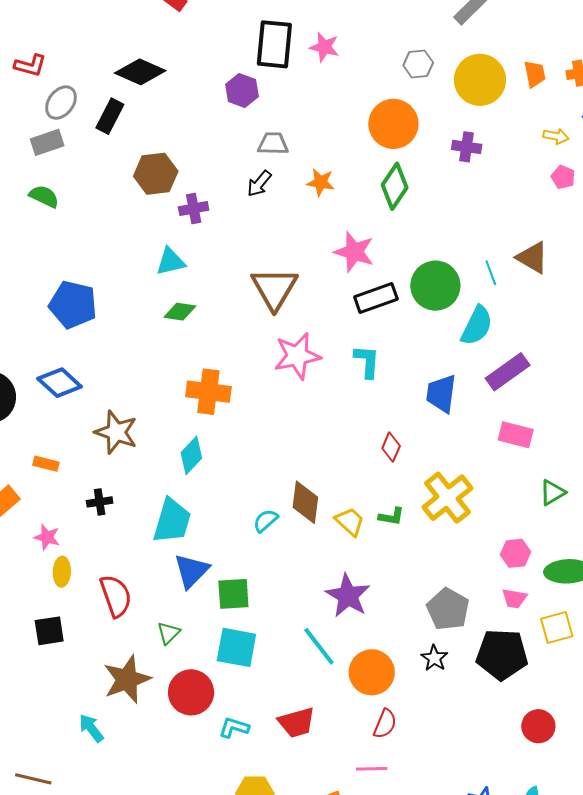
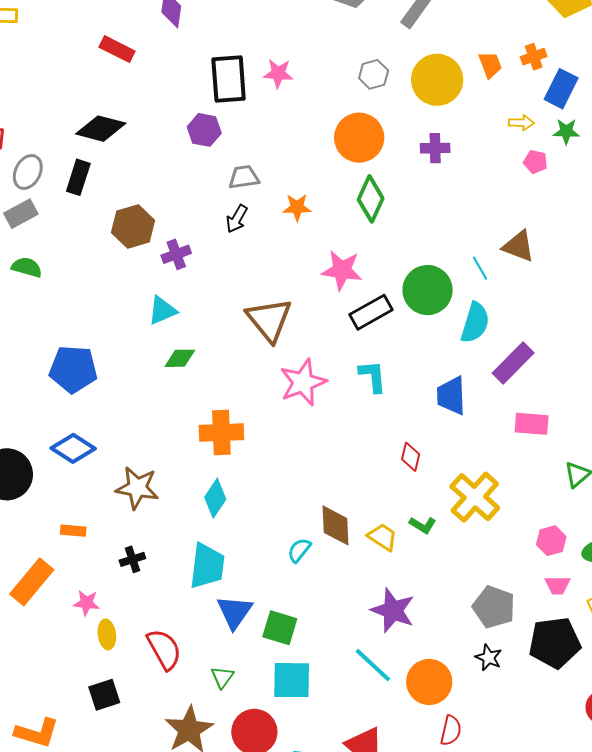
green L-shape: (391, 516) -> (423, 525), turned 32
green square: (233, 594) -> (280, 628), turned 30

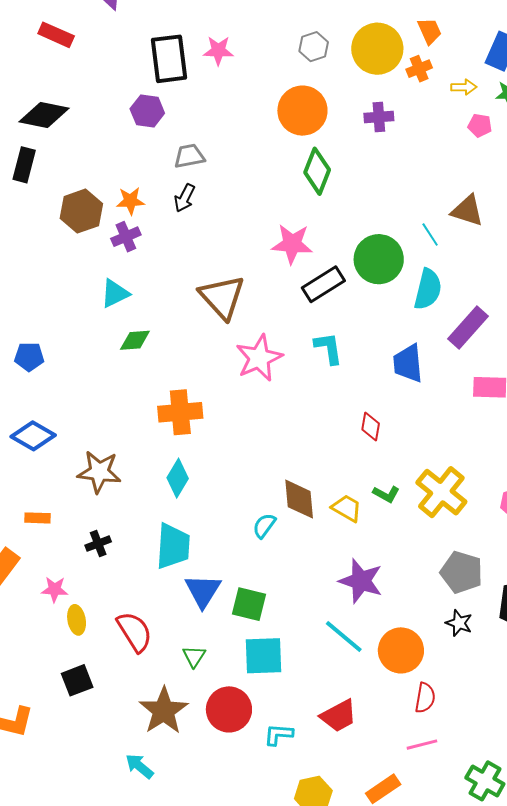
orange cross: (534, 57) -> (419, 69), moved
orange star: (297, 207) -> (130, 201), moved
blue pentagon: (73, 369) -> (29, 357), size x0.6
yellow cross: (475, 497) -> (441, 492), moved

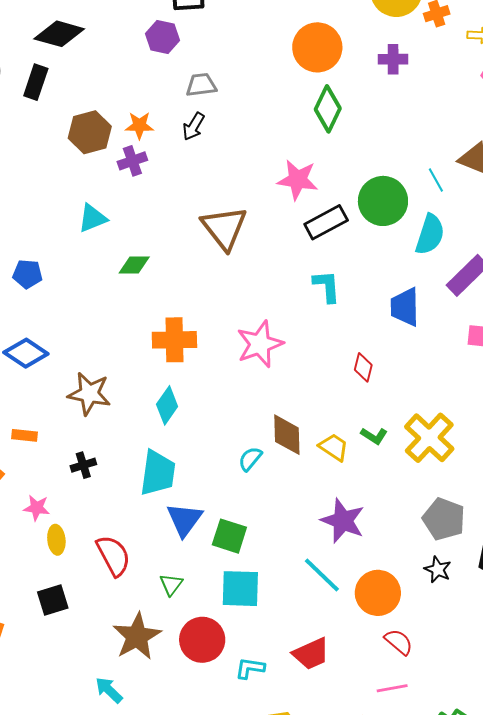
cyan triangle: (115, 293) -> (93, 218), moved
pink star: (259, 358) -> (260, 344), moved
red semicircle: (425, 698) -> (399, 642), turned -64

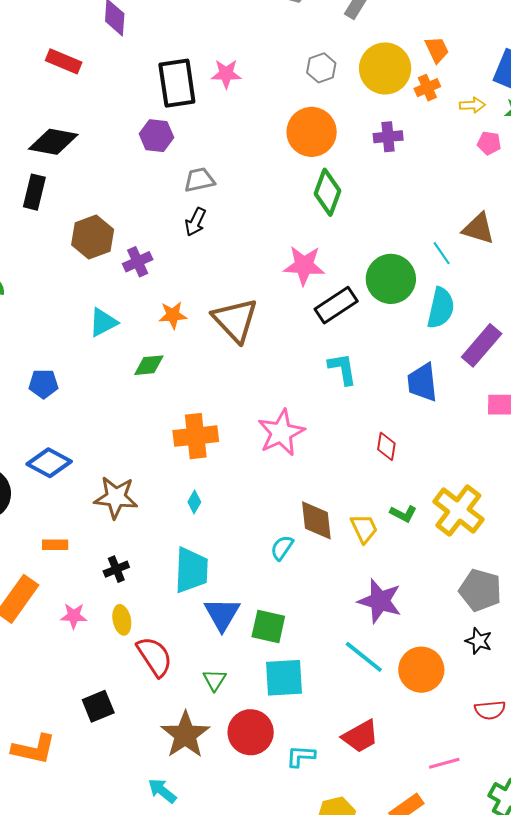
orange star: (139, 125) -> (173, 315), moved
cyan diamond: (167, 405) -> (194, 502), size x0.6
yellow trapezoid: (334, 447) -> (364, 528), turned 36
yellow ellipse: (56, 540) -> (122, 620), moved
red semicircle: (399, 642) -> (490, 710), moved, turned 140

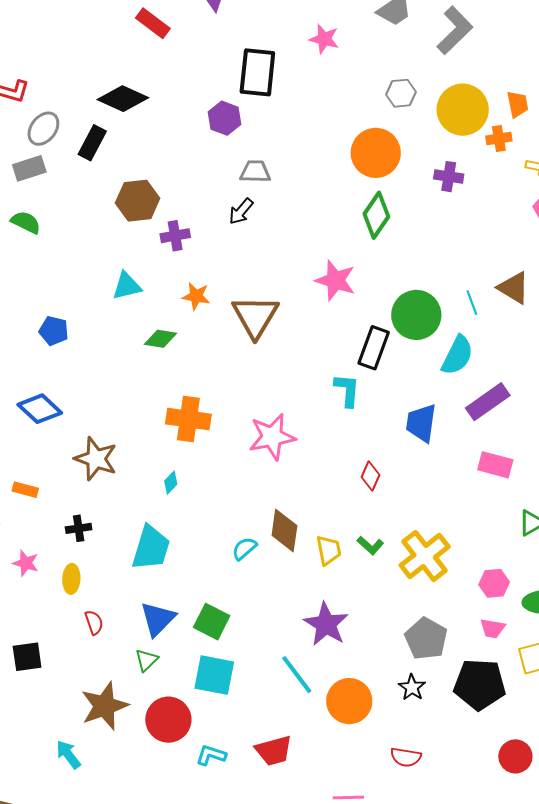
pink star: (226, 74) -> (324, 39), moved
black rectangle: (336, 305) -> (374, 348), moved, turned -51
blue triangle: (222, 614) -> (158, 619), moved
red semicircle: (154, 656) -> (94, 622), size x0.6

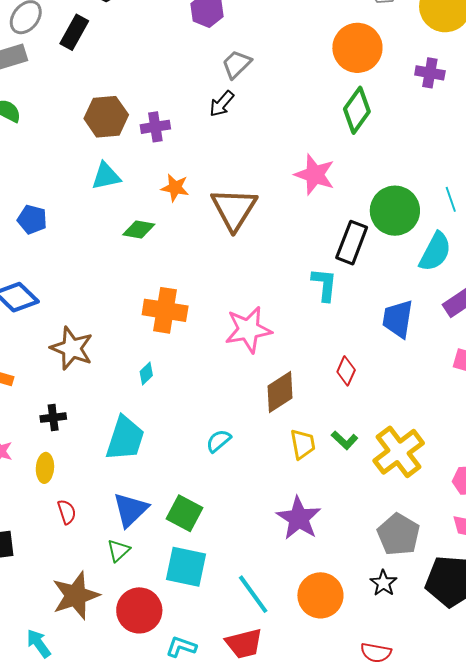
gray trapezoid: (255, 172) -> (237, 64), turned -48
brown hexagon: (138, 201) -> (106, 117), moved
brown diamond: (284, 531) -> (280, 392), moved, turned 48
cyan line: (297, 675) -> (253, 594), moved

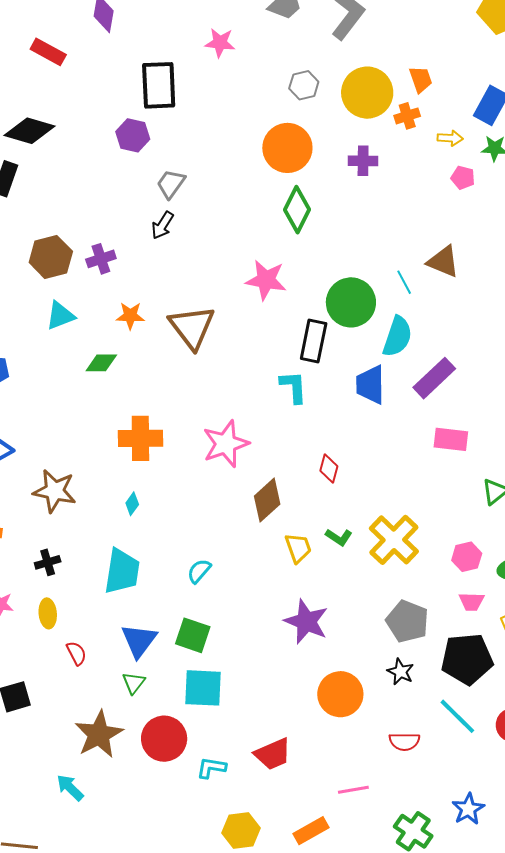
blue trapezoid: (398, 319) -> (370, 385), moved
cyan semicircle: (219, 441) -> (199, 571), moved
cyan line: (253, 594) -> (457, 716), moved

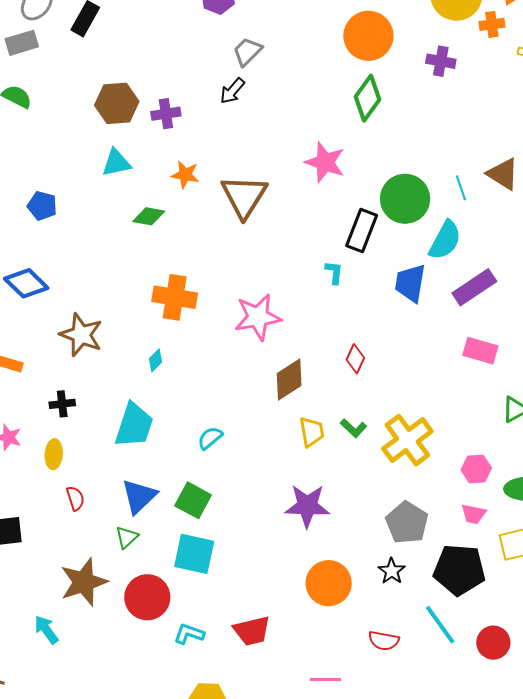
cyan L-shape: (293, 387) -> (334, 272), size x0.7
purple star: (306, 622) -> (307, 506), turned -30

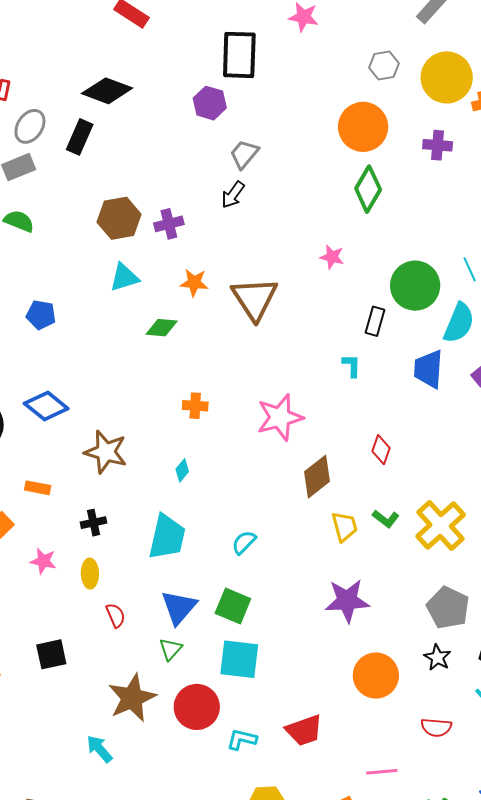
pink star: (325, 162) -> (332, 257), size x0.6
blue pentagon: (42, 206) -> (41, 315), moved
black rectangle: (362, 231) -> (375, 321), size x0.7
orange cross: (175, 297) -> (195, 406), size x0.6

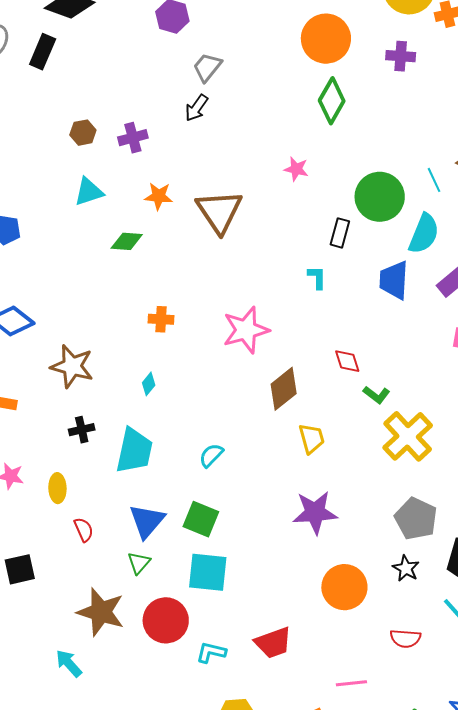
brown hexagon: (119, 218) -> (83, 133), size x0.6
red diamond: (381, 450) -> (347, 361), turned -36
green L-shape: (386, 519) -> (376, 395), moved
black cross: (94, 523) -> (82, 430), moved
brown star: (132, 698) -> (101, 612), turned -30

